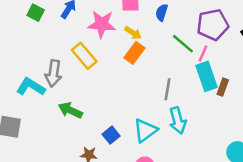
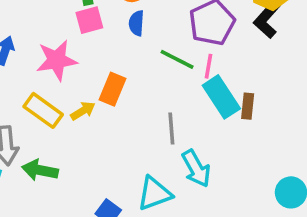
yellow arrow: (133, 33) -> (83, 111), moved, turned -49
green arrow: (70, 110) -> (40, 170), moved
cyan triangle: (145, 130) -> (154, 194), turned 30

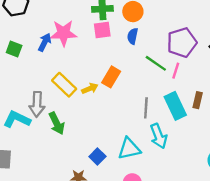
pink star: (57, 60) -> (64, 33), moved
cyan rectangle: (221, 97) -> (175, 106), moved
green arrow: (40, 170) -> (57, 123), turned -135

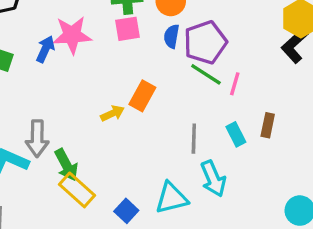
purple pentagon: (182, 43) -> (205, 42), moved
yellow rectangle: (64, 85) -> (77, 190), moved
cyan rectangle: (175, 106) -> (236, 134), size x0.6

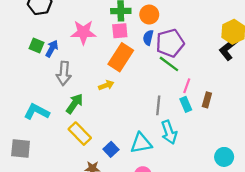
blue arrow: (45, 49) -> (52, 49), moved
pink line: (235, 84) -> (187, 86), moved
orange rectangle: (142, 96) -> (121, 57), moved, size x1.4
gray arrow: (37, 139) -> (64, 73), moved
green arrow: (66, 165) -> (75, 104), moved, turned -120

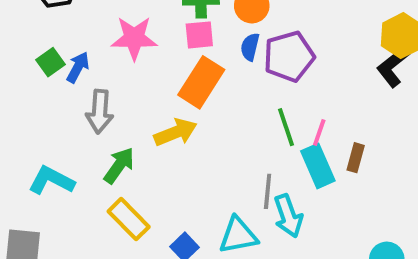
green square: (36, 46) -> (50, 62), turned 32
green line: (169, 64) -> (286, 127), moved, turned 35
yellow arrow: (106, 85) -> (176, 132), size x1.5
cyan rectangle: (186, 104) -> (318, 166), size x1.5
gray line: (158, 105) -> (268, 191), moved

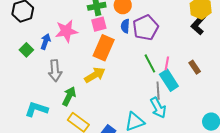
blue arrow: (78, 67) -> (45, 42), moved
brown rectangle: (356, 158) -> (195, 67), moved, turned -40
gray line: (268, 191) -> (158, 91), moved

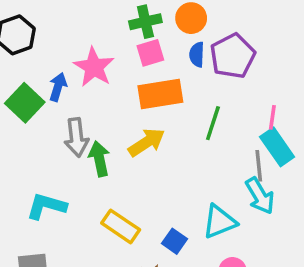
pink star: (66, 31) -> (94, 67), turned -30
orange rectangle: (104, 48) -> (160, 94), turned 60
green square: (26, 50) -> (25, 103), size x1.5
green line: (150, 63) -> (213, 123), moved, turned 48
green arrow: (69, 96) -> (99, 159), moved, turned -36

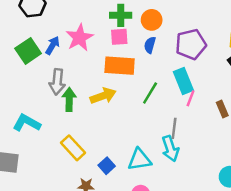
purple pentagon: (233, 56) -> (191, 44), moved
cyan rectangle: (277, 147) -> (183, 81), moved

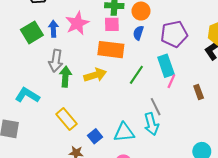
blue arrow: (53, 45) -> (53, 29), turned -35
gray line: (174, 128) -> (156, 107), turned -36

